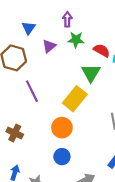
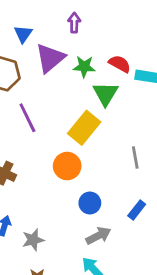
green star: (76, 40) -> (84, 67), moved
purple triangle: (49, 46) -> (50, 58), size x1.6
blue circle: (62, 157) -> (90, 203), moved

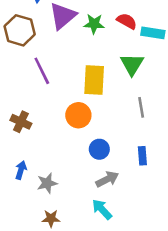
green triangle: (105, 94) -> (132, 64), moved
yellow rectangle: (84, 128) -> (94, 80), turned -36
blue rectangle: (137, 210) -> (142, 156), turned -42

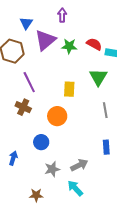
yellow rectangle: (94, 80) -> (69, 89), size x0.7
brown cross: (21, 122) -> (23, 107), moved
blue circle: (99, 149) -> (41, 142), moved
gray star: (47, 183) -> (52, 169), moved

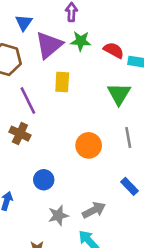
green star: (69, 46) -> (81, 41), moved
yellow rectangle: (69, 89) -> (62, 82), moved
orange circle: (57, 116) -> (89, 145), moved
blue rectangle: (106, 147) -> (130, 186), turned -40

